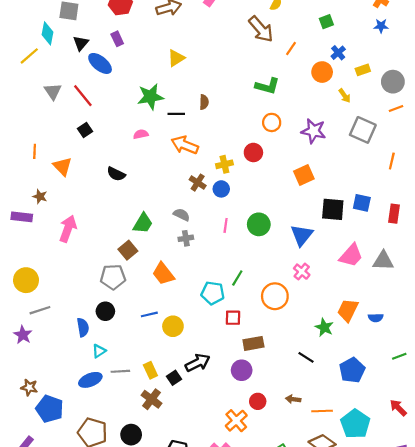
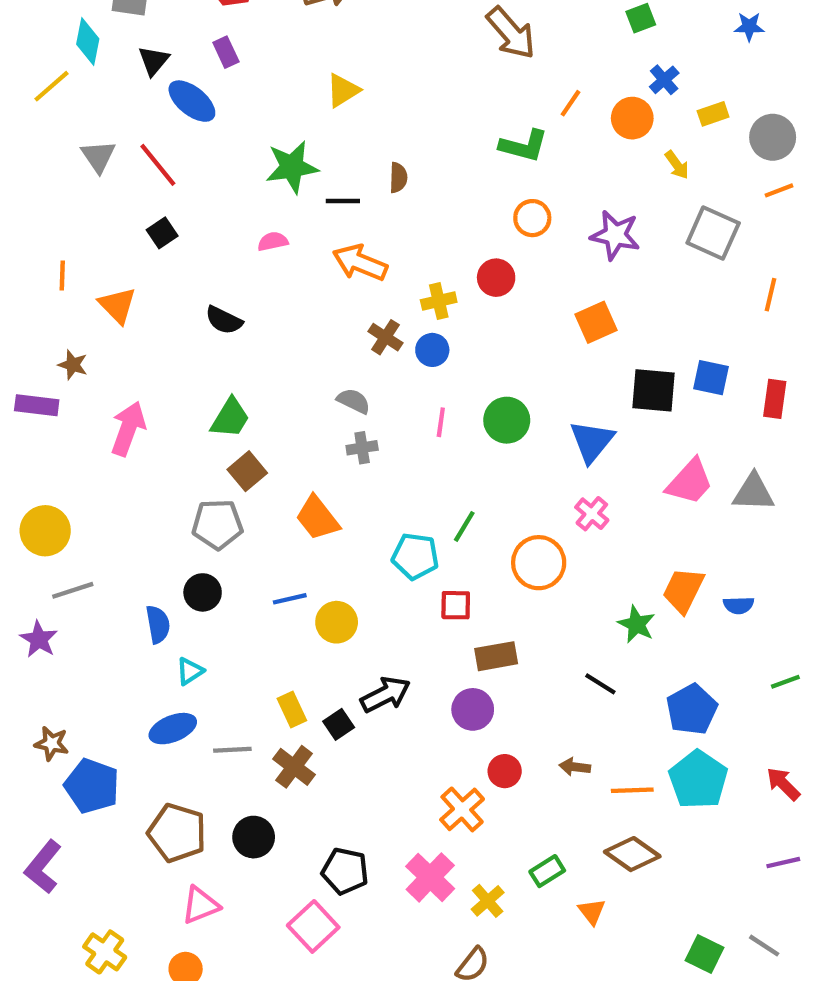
orange line: (291, 48) -> (571, 103), moved
green trapezoid: (143, 223) -> (230, 418), moved
gray line: (120, 371) -> (232, 750), moved
cyan pentagon: (355, 424) -> (698, 780), moved

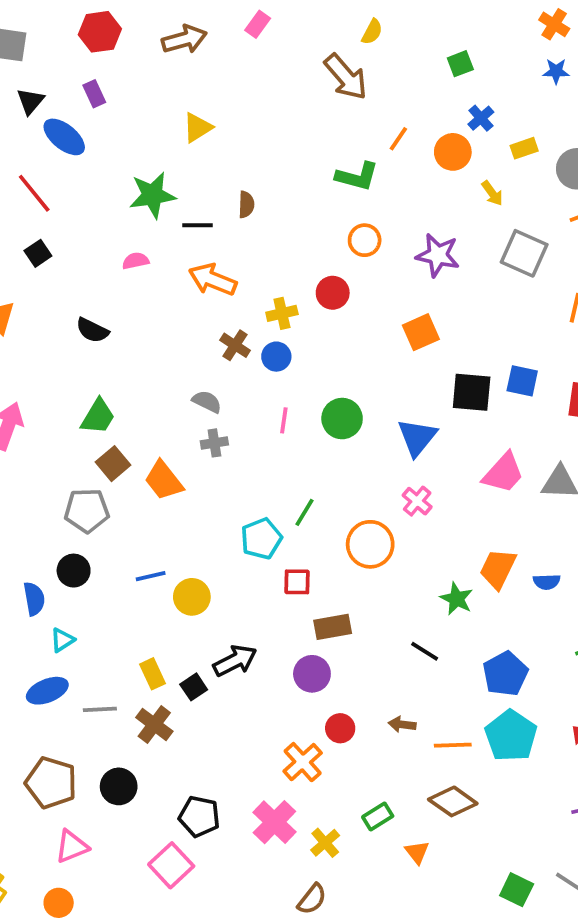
orange trapezoid: (317, 518) -> (164, 480), moved
cyan pentagon: (415, 556) -> (261, 539), turned -30

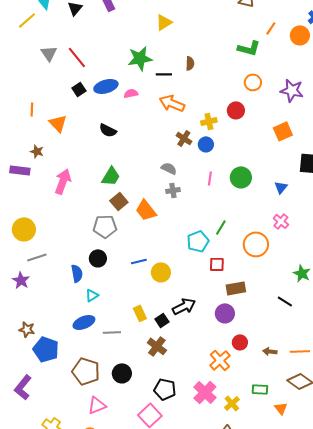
blue ellipse: (64, 137) -> (106, 86), moved, turned -55
blue triangle: (417, 437) -> (281, 187), size x0.6
brown cross: (154, 724) -> (157, 346), moved
brown arrow: (402, 724) -> (270, 351), moved
green rectangle: (378, 816) -> (260, 389), turned 35

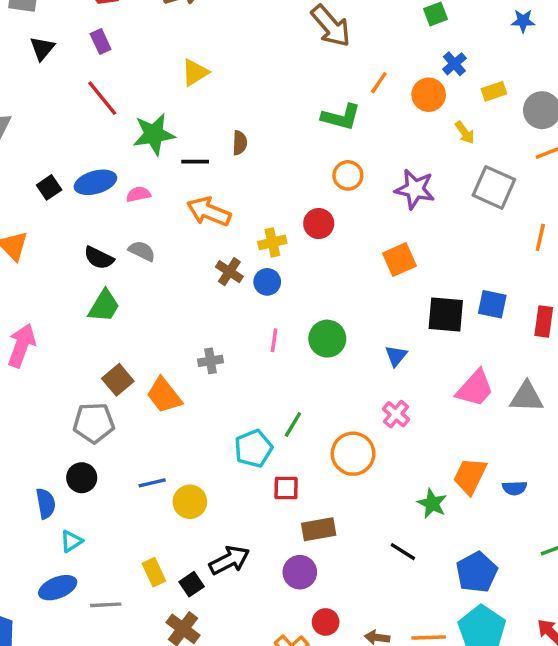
red line: (77, 57) -> (102, 98), moved
gray semicircle: (169, 168) -> (142, 251), moved
green trapezoid: (111, 176) -> (104, 306), moved

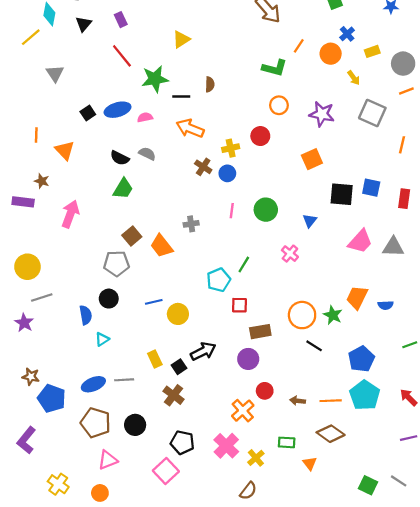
pink cross: (396, 414) -> (290, 254), moved
orange circle: (353, 454) -> (302, 315), moved
blue ellipse: (58, 588) -> (93, 384), moved

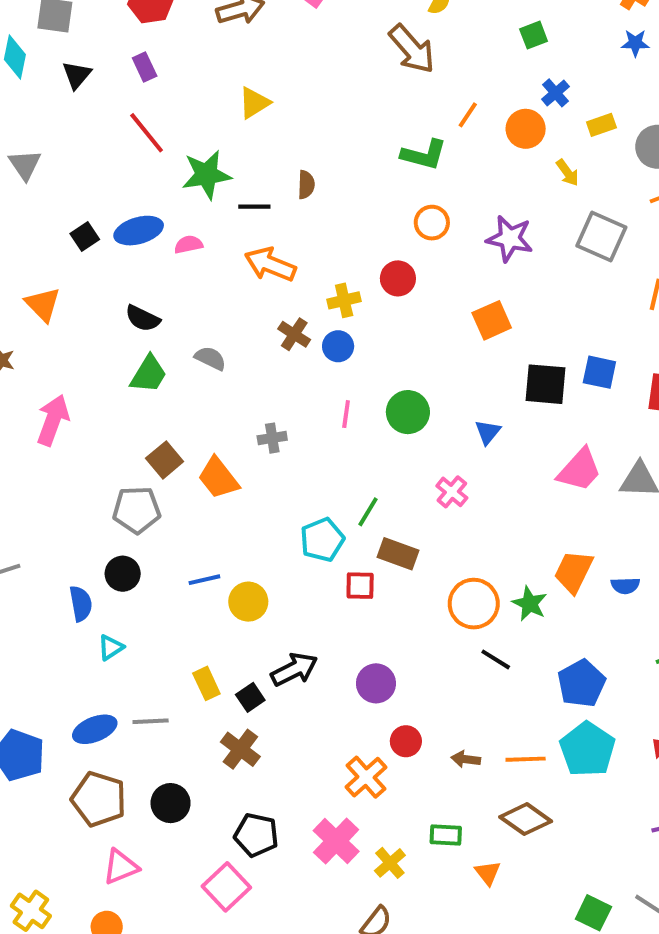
gray semicircle: (147, 154) -> (210, 358), moved
brown rectangle: (260, 332) -> (398, 554), moved, turned 30

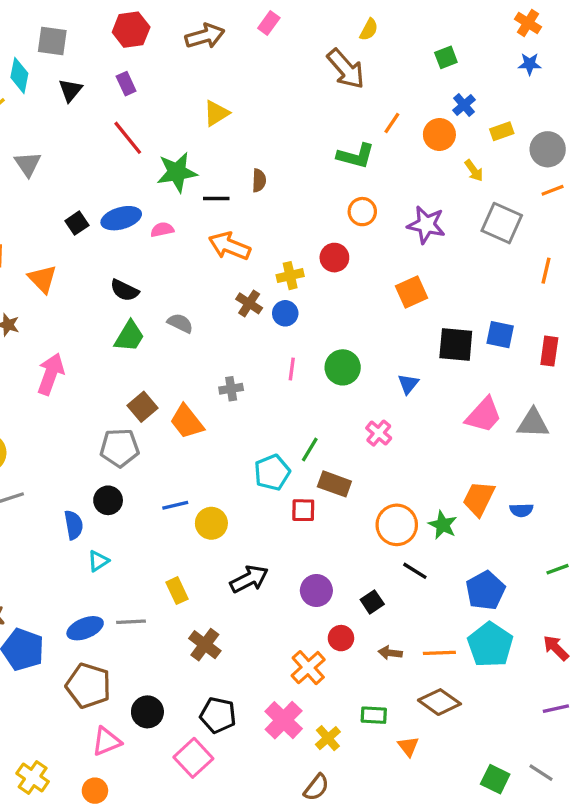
black square: (250, 697) -> (372, 602), moved
black circle: (171, 803) -> (147, 712), moved

